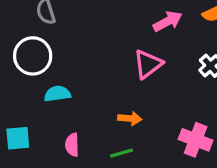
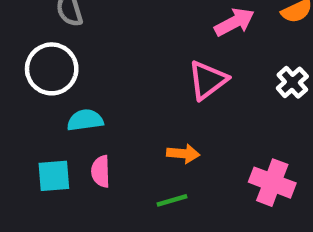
cyan square: (18, 138) -> (54, 176), moved
pink semicircle: (72, 145) -> (101, 171), moved

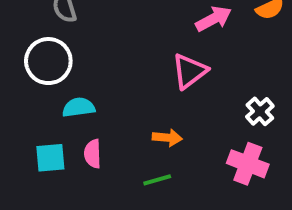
white cross: (292, 82) -> (260, 111), moved

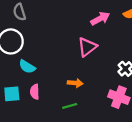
cyan semicircle: (79, 107) -> (27, 67), turned -140

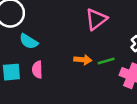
green line: (70, 106) -> (106, 61), moved

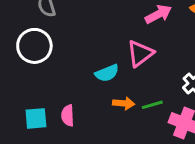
cyan semicircle: (29, 41) -> (107, 73), moved, turned -54

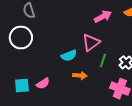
green line: (152, 105) -> (103, 61), moved, turned -56
pink semicircle: (68, 115) -> (43, 84), turned -120

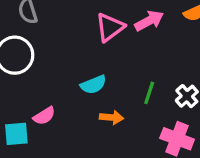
pink triangle: (91, 43) -> (110, 27), moved
pink semicircle: (43, 84) -> (44, 116), moved

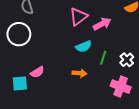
pink arrow: (149, 21) -> (102, 24), moved
cyan semicircle: (93, 85) -> (84, 46), moved

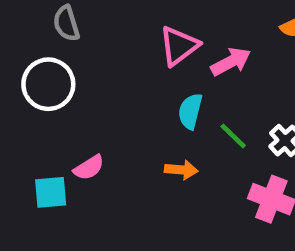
cyan semicircle: (84, 46) -> (190, 111), turned 126
green line: (103, 58) -> (233, 136), turned -64

